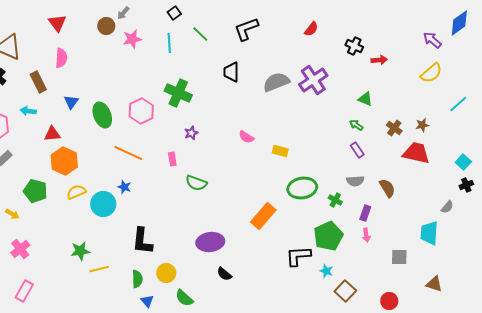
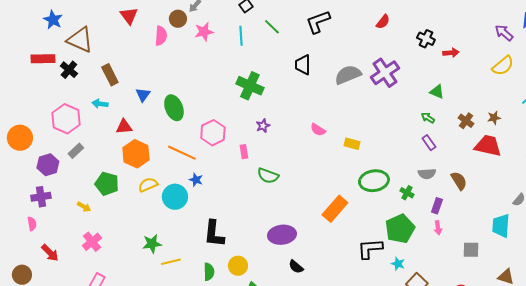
pink semicircle: (61, 58) -> (161, 36), moved
pink hexagon: (141, 111) -> (213, 133), moved
orange line: (128, 153) -> (182, 153), moved

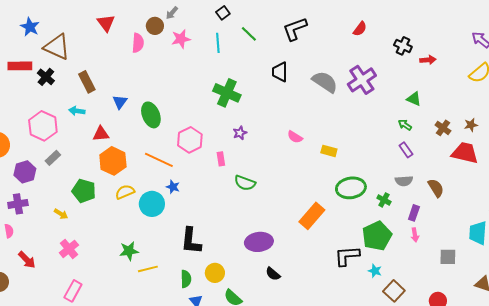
gray semicircle: (348, 75) -> (325, 82), turned 56

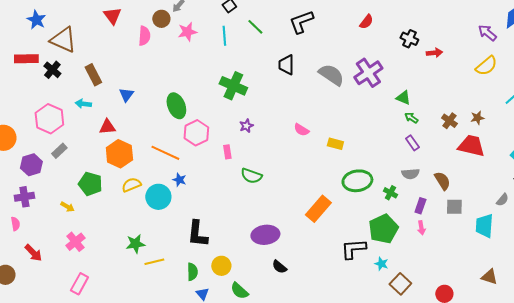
green triangle: (414, 99) -> (403, 98), moved
green ellipse: (151, 115) -> (176, 106), moved
gray square: (448, 257) -> (454, 207), moved

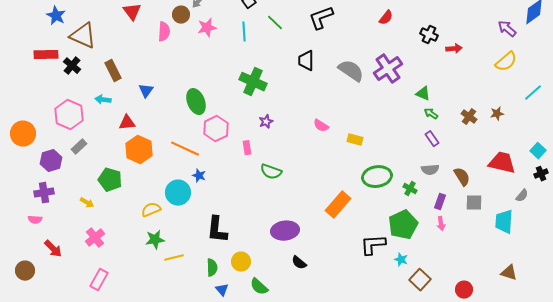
red trapezoid: (471, 146) -> (502, 163), moved
yellow semicircle: (131, 185) -> (151, 210), moved
pink semicircle: (15, 224) -> (35, 220), turned 104

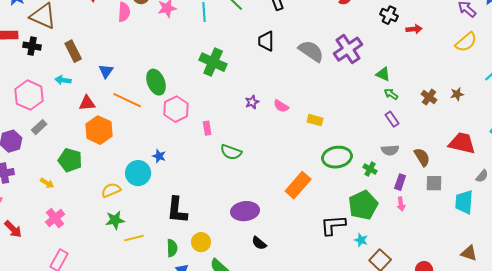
black cross: (72, 66) -> (32, 46), turned -30
purple star: (266, 122) -> (252, 102), moved
orange line: (185, 149) -> (127, 100), moved

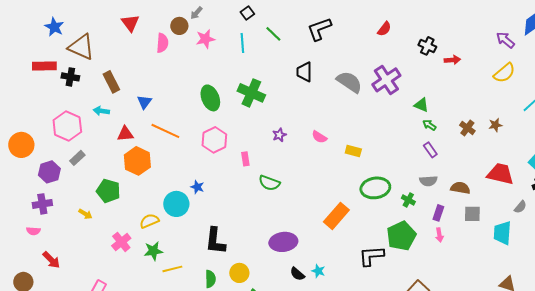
green ellipse: (156, 82) -> (210, 98), moved
purple star: (252, 102) -> (279, 135), moved
brown semicircle: (422, 157) -> (460, 188), turned -48
pink cross: (55, 218) -> (121, 242), moved
cyan star: (361, 240) -> (318, 271), moved

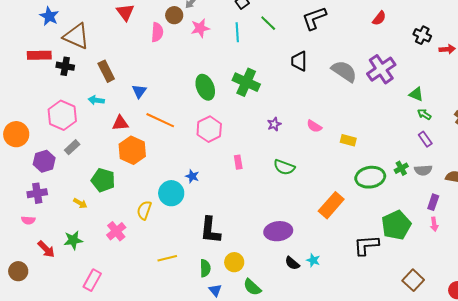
pink rectangle: (245, 159) -> (238, 162), moved
green semicircle: (269, 183) -> (284, 167), moved
green cross: (408, 200) -> (401, 168), moved, turned 32
yellow semicircle: (149, 221) -> (144, 210), turned -48
green star: (153, 251) -> (73, 240), moved

